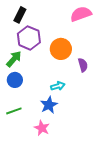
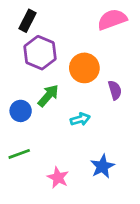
green arrow: (14, 59) -> (48, 96), moved
blue star: (49, 105) -> (102, 166), moved

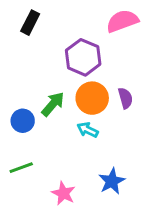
purple hexagon: (40, 53) -> (83, 57), moved
orange circle: (84, 68) -> (92, 98), moved
cyan arrow: (80, 119) -> (88, 130), turned -138

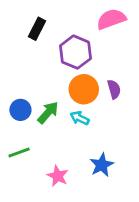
black rectangle: (30, 23) -> (37, 29), moved
green arrow: (53, 104) -> (48, 113), moved

